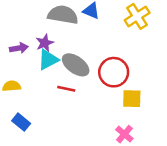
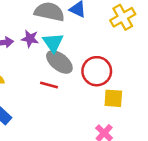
purple star: (45, 43) -> (30, 39), turned 30
cyan triangle: (48, 60) -> (53, 43), moved, turned -40

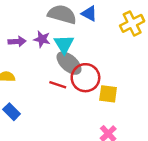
red circle: (97, 71) -> (85, 78), moved
yellow square: (113, 98) -> (108, 94), moved

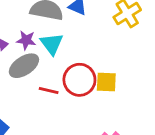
gray ellipse: (69, 63) -> (24, 66), moved, turned -70
yellow square: (108, 94) -> (106, 82), moved

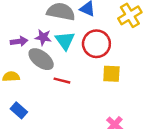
gray ellipse: (24, 66) -> (41, 59), turned 70
red circle: (79, 80) -> (96, 44), moved

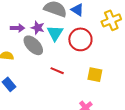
yellow square: (111, 74) -> (95, 75), moved
red line: (62, 81) -> (57, 71), moved

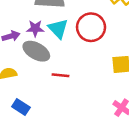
red line: (57, 71) -> (60, 75), moved

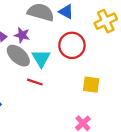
cyan triangle: (58, 29) -> (41, 58), moved

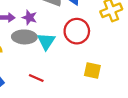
gray ellipse: (18, 56) -> (24, 37), turned -45
red line: (35, 82) -> (36, 78), moved

